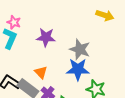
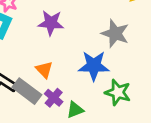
gray star: (80, 49) -> (115, 34), moved

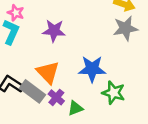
gray star: (115, 34) -> (125, 28), moved, turned -30
orange triangle: (44, 70) -> (48, 72), size x1.5

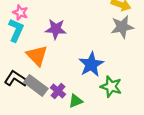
blue star: (92, 69) -> (91, 64), turned -30
orange triangle: (48, 72) -> (37, 56), moved

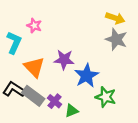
pink star: (20, 12) -> (34, 26), moved
gray star: (122, 27) -> (116, 39), turned 30
purple star: (56, 29) -> (64, 60), moved

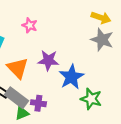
pink star: (34, 26) -> (30, 25), moved
purple cross: (55, 101) -> (38, 103), turned -32
green triangle: (72, 111) -> (22, 113), moved

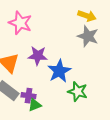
pink star: (30, 25) -> (20, 23), size x1.6
green triangle: (22, 113) -> (35, 105), moved

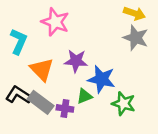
blue star: (59, 71) -> (102, 79), turned -30
green triangle: (35, 105) -> (84, 96), moved

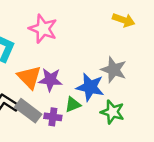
gray star: (136, 38) -> (114, 70), moved
purple star: (76, 61) -> (50, 80), moved

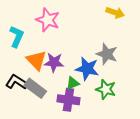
purple cross: (53, 117) -> (68, 100), moved, size x1.5

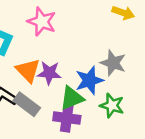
blue star: (87, 69) -> (89, 80), turned -30
green triangle: (73, 83) -> (72, 98), size x1.5

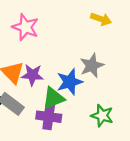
gray star: (113, 63) -> (92, 66), turned 30
green star: (112, 106) -> (102, 116), moved

